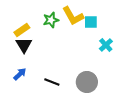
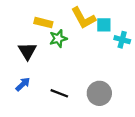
green star: (51, 20) -> (58, 39), moved
yellow rectangle: (22, 30) -> (43, 23), moved, turned 49
cyan cross: (106, 45) -> (122, 40), moved, turned -32

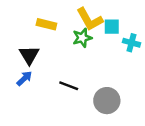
green star: (58, 39) -> (82, 38), moved
blue arrow: (23, 84) -> (24, 78), moved
black line: (59, 93) -> (69, 86), moved

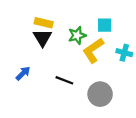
yellow L-shape: (90, 19) -> (93, 50), moved, turned 85
cyan cross: (131, 43) -> (124, 53), moved
black triangle: (29, 55) -> (43, 38), moved

